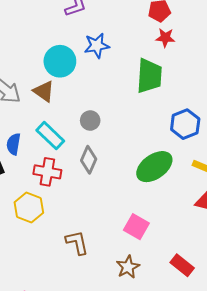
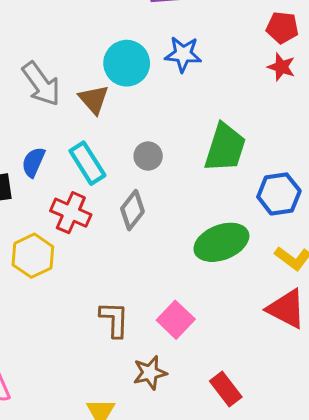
green trapezoid: (149, 76) -> (225, 148), moved
brown L-shape: (77, 243) -> (114, 319), moved

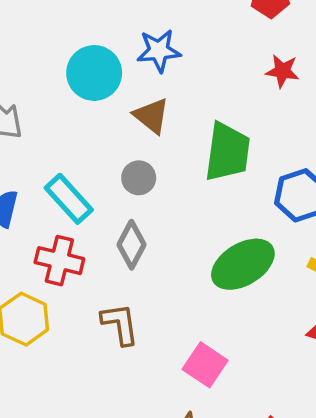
red star: (281, 67) -> (282, 71), moved
brown triangle: (94, 99) -> (151, 116), moved
brown L-shape: (114, 319) -> (120, 324), moved

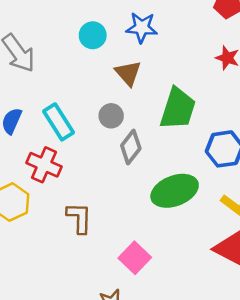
cyan circle: (94, 73) -> (93, 35), size x0.7
gray diamond: (132, 245) -> (131, 147), moved

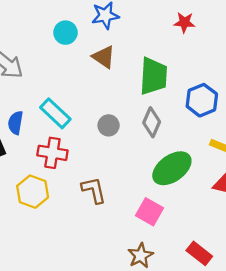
gray circle: (111, 116) -> (109, 125), moved
gray diamond: (131, 147) -> (152, 122), moved
green ellipse: (175, 191) -> (172, 168), moved

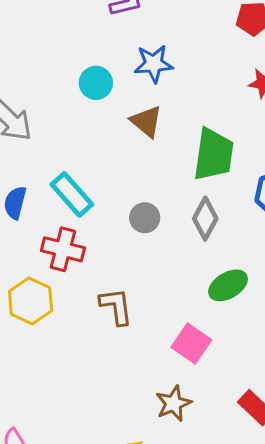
green ellipse: (172, 168) -> (228, 285), size x0.7

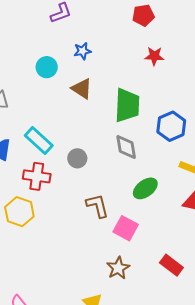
blue star: (154, 64) -> (82, 51), size x0.7
gray circle: (145, 218) -> (77, 158), moved
gray diamond: (205, 219) -> (126, 147), turned -32
brown L-shape: (116, 306) -> (97, 206), moved

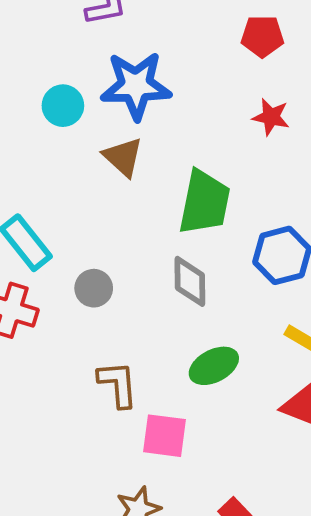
blue star: (82, 51) -> (136, 86), size x2.0
pink square: (126, 228) -> (165, 436), turned -30

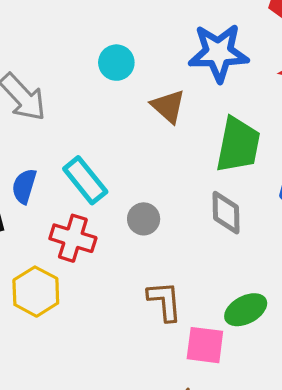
blue star: (136, 86) -> (219, 53), moved
green ellipse: (214, 366) -> (246, 310), moved

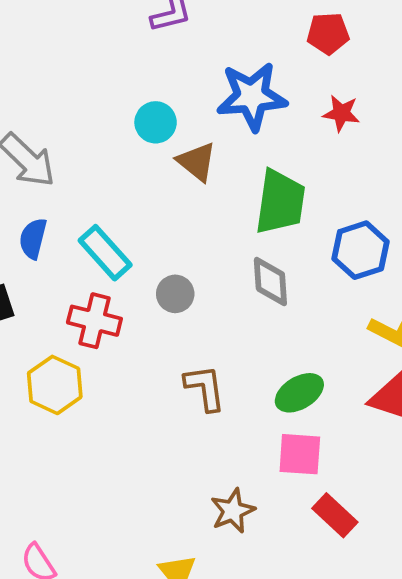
cyan circle: (116, 63) -> (156, 122), moved
blue semicircle: (24, 186) -> (33, 238), moved
pink square: (205, 345) -> (300, 454), moved

